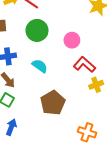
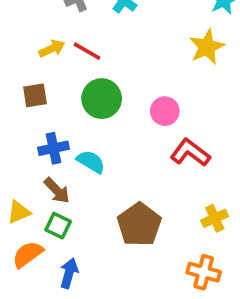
cyan semicircle: (40, 66) -> (91, 162), moved
yellow cross: (96, 85) -> (215, 218), moved

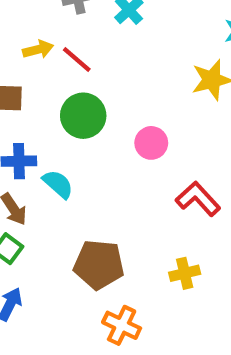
red L-shape: (190, 153) -> (198, 199), moved
brown pentagon: (139, 225) -> (99, 265), turned 30
orange cross: (204, 272) -> (122, 325), moved

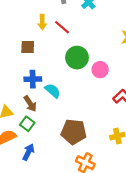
yellow arrow: (38, 49) -> (42, 22), turned 104
green circle: (83, 116) -> (77, 58), moved

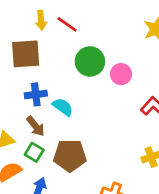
brown square: (28, 47) -> (26, 54), size x1.6
brown pentagon: (74, 132) -> (70, 156), moved

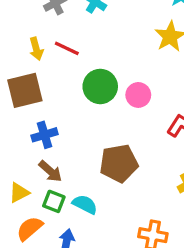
cyan semicircle: (63, 107) -> (85, 204), moved
brown pentagon: (70, 156) -> (119, 163), moved

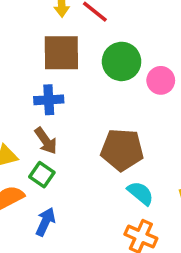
brown square: (25, 90) -> (61, 53), moved
cyan semicircle: (85, 204) -> (140, 193), moved

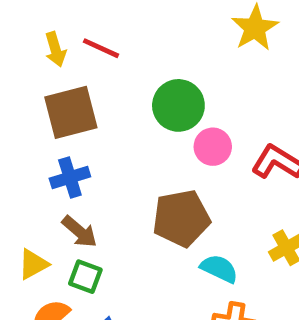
green circle: (122, 61) -> (178, 105), moved
pink circle: (161, 80) -> (213, 147), moved

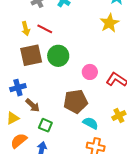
green circle: (178, 105) -> (58, 56), moved
blue cross: (70, 178) -> (18, 88), moved
green square: (85, 277) -> (45, 125), moved

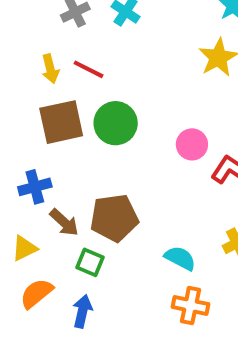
pink circle: (90, 72) -> (192, 144), moved
brown pentagon: (75, 101) -> (114, 218), moved

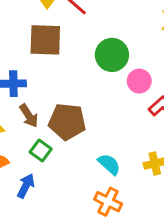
green circle: (116, 123) -> (112, 55), moved

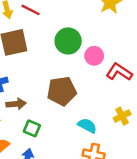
brown arrow: (29, 116) -> (16, 104), turned -48
brown pentagon: (67, 122) -> (62, 91), moved

